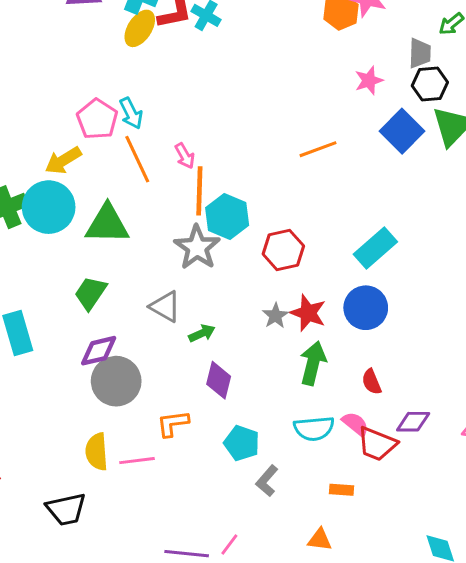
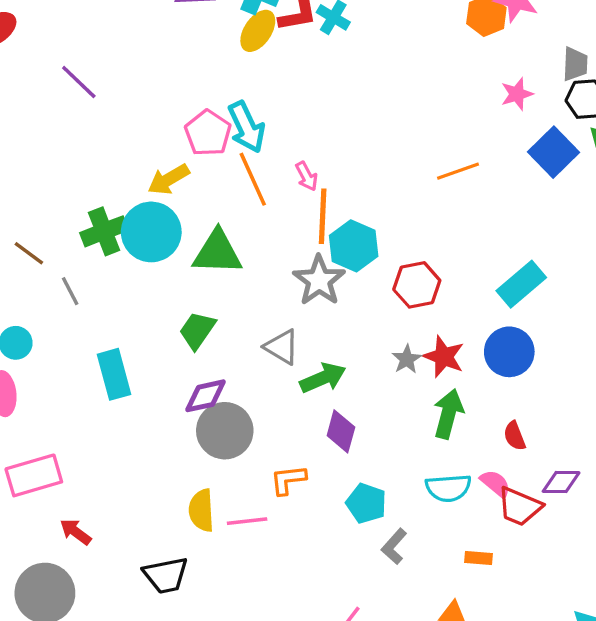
cyan arrow: (131, 113) -> (247, 127), size x1.4
green arrow: (202, 333) -> (323, 378), size x1.5

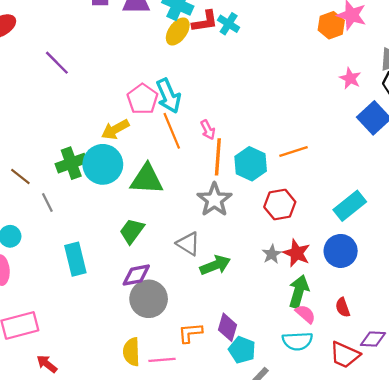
pink star: (517, 94) -> (350, 78), turned -30
orange line: (458, 171) -> (294, 151), moved
cyan hexagon: (354, 246) -> (251, 164), moved
purple diamond: (341, 431) -> (227, 327), moved
pink semicircle: (495, 483) -> (305, 314), moved

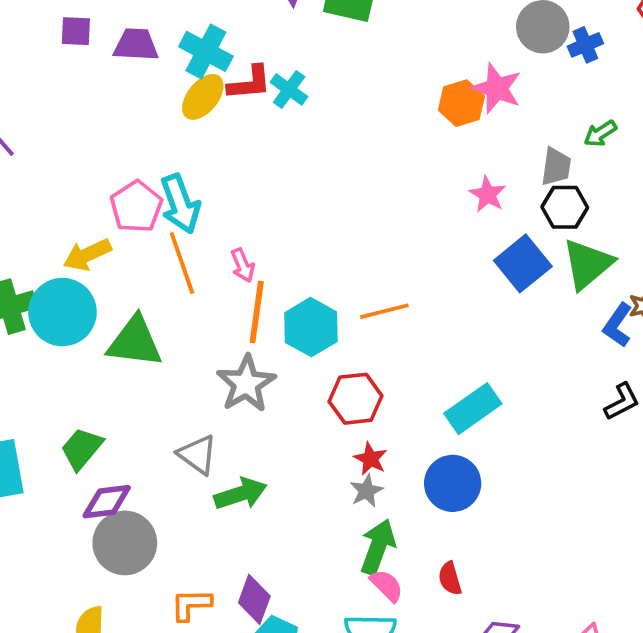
green trapezoid: (132, 231) -> (82, 449), moved
red star: (297, 253) -> (370, 459), moved, size x0.7
gray star: (272, 254) -> (366, 491), moved

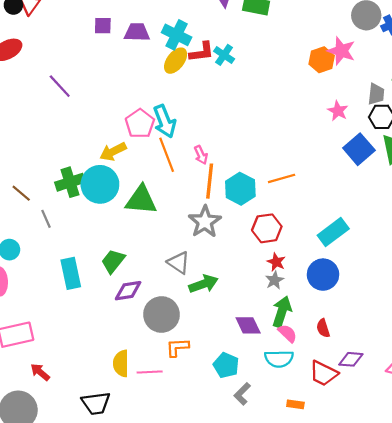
gray circle: (125, 543) -> (161, 314), moved
purple diamond: (254, 599) -> (248, 325), moved, turned -44

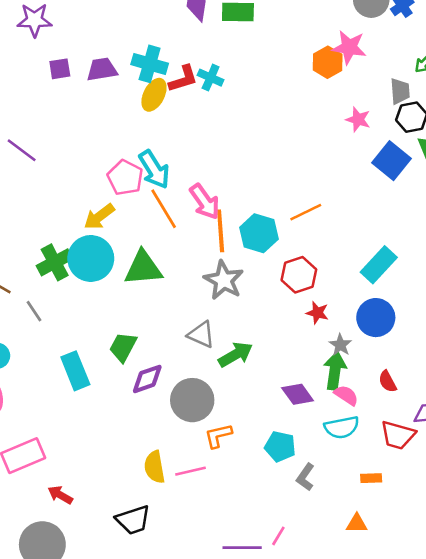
pink arrow: (201, 155) -> (205, 202), size x1.6
gray star: (274, 280) -> (340, 345), moved

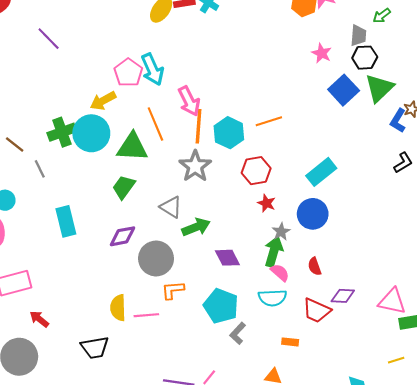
orange line: (164, 209) -> (155, 124), moved
green trapezoid: (123, 347) -> (124, 187), moved
purple diamond: (298, 394) -> (227, 258), moved
cyan pentagon: (280, 447) -> (221, 306), size x1.4

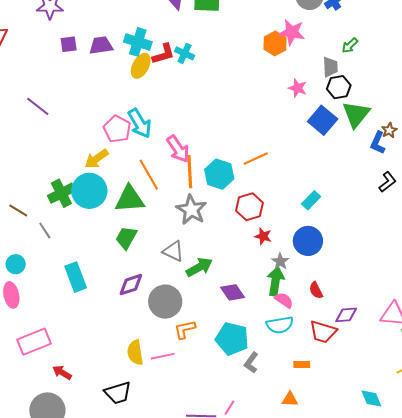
cyan rectangle: (321, 172) -> (311, 200), size x0.7

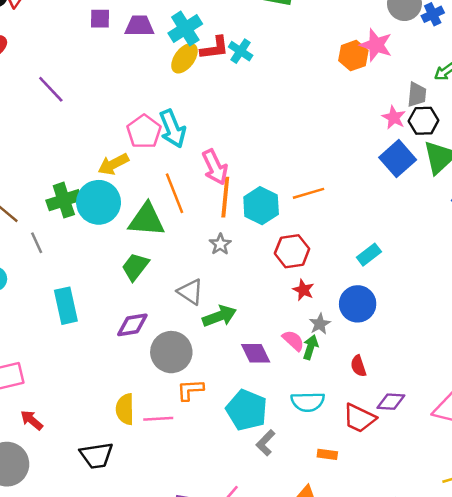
cyan cross: (138, 42) -> (185, 28), turned 32
pink star: (298, 88) -> (394, 117), moved
gray star: (191, 210) -> (220, 244), size x0.6
green arrow: (276, 281) -> (310, 347), size x0.7
pink semicircle: (284, 300) -> (293, 341), moved

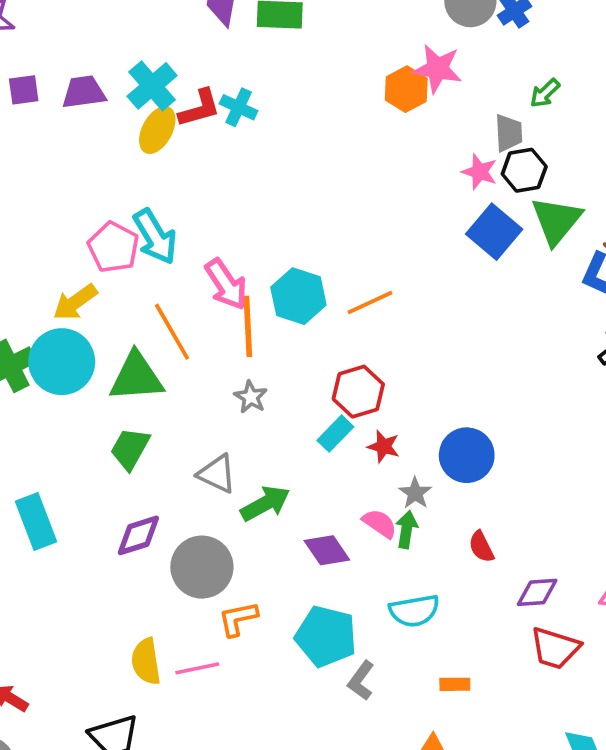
cyan hexagon: (261, 206) -> (298, 296), moved
cyan rectangle: (369, 255) -> (335, 434), moved
red trapezoid: (359, 418) -> (555, 648), moved

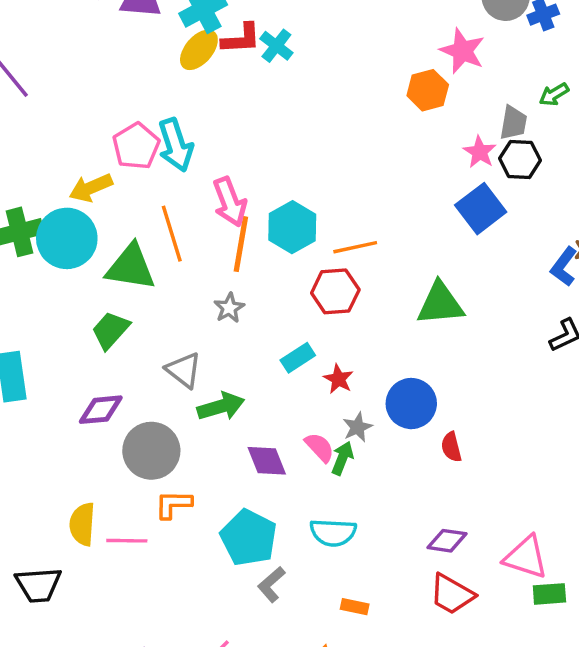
orange hexagon: (406, 89) -> (428, 90), moved
green triangle: (556, 221) -> (440, 304), moved, turned 33
red hexagon: (358, 392) -> (335, 291), moved
red semicircle: (481, 547) -> (451, 447), moved

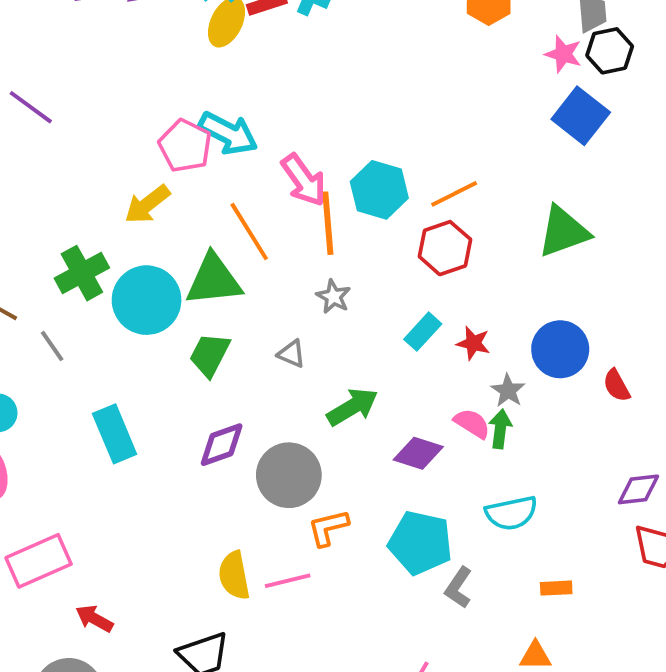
cyan arrow: (176, 145) -> (228, 133), turned -30
cyan circle: (67, 238) -> (147, 300), moved
gray triangle: (184, 370) -> (291, 354), moved, size x0.7
purple diamond: (267, 461) -> (418, 453), turned -36

